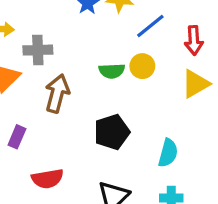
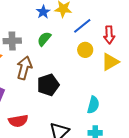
yellow circle: (142, 66) -> (85, 50), moved
green semicircle: (112, 71) -> (44, 39), moved, turned 133
black pentagon: (112, 132) -> (48, 85), moved

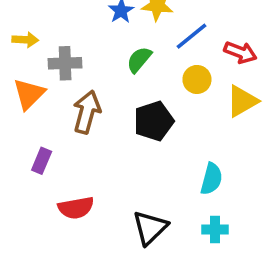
red arrow: (109, 35) -> (240, 52), turned -66
green semicircle: (44, 39) -> (139, 60), moved
black pentagon: (48, 85) -> (154, 121), moved

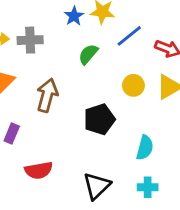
gray cross: (65, 63) -> (30, 40), moved
yellow circle: (197, 79) -> (133, 85), moved
black pentagon: (154, 121) -> (99, 119), moved

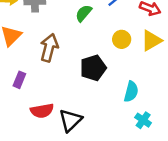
black triangle: (97, 186) -> (71, 120), moved
cyan cross: (148, 187) -> (143, 120), moved, turned 35

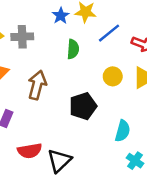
green semicircle: (84, 13) -> (73, 49), turned 144

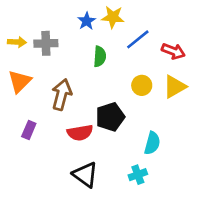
red semicircle: (30, 151) -> (80, 133), moved
black triangle: (59, 161) -> (85, 175), turned -40
cyan cross: (135, 161) -> (138, 175), moved, turned 35

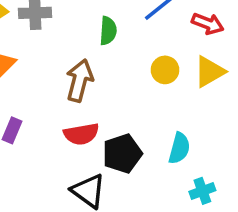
brown arrow: (62, 95) -> (80, 81), moved
black pentagon: (110, 117) -> (122, 154), moved
cyan cross: (138, 175) -> (202, 191), moved

